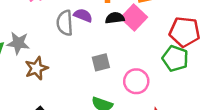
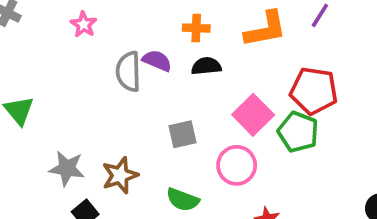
pink square: (134, 18) -> (253, 115), moved
gray star: (18, 43) -> (67, 168), moved
brown star: (36, 68) -> (120, 175), moved

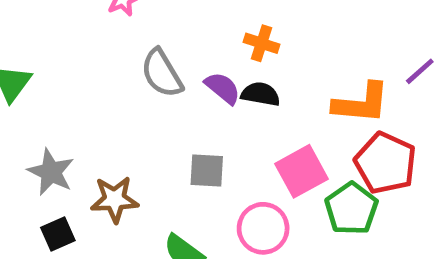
orange L-shape: (265, 29) -> (361, 103), moved
purple semicircle: (157, 61) -> (223, 88), moved
gray semicircle: (128, 71) -> (162, 73), turned -45

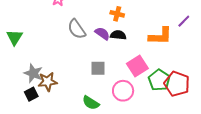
red pentagon: (386, 163) -> (177, 84), moved
brown star: (115, 199) -> (48, 82), moved
black square: (58, 234) -> (31, 94), moved

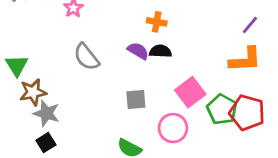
gray semicircle: (77, 29) -> (86, 57), moved
orange L-shape: (160, 36) -> (245, 60), moved
brown star: (48, 82) -> (33, 92), moved

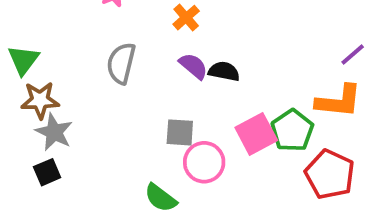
orange cross: (157, 22) -> (186, 18), moved, turned 30
gray semicircle: (86, 57) -> (121, 63), turned 44
green pentagon: (222, 109) -> (292, 130), moved
pink circle: (173, 128) -> (204, 162), moved

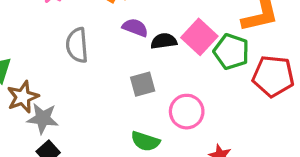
black semicircle: (224, 71) -> (164, 41), moved
pink square: (256, 134) -> (199, 37), moved
pink circle: (204, 162) -> (187, 112), moved

